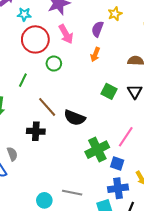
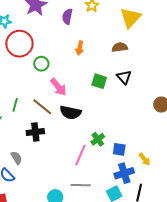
purple semicircle: (98, 29) -> (67, 17), moved
pink arrow: (66, 34) -> (58, 87), moved
green line: (23, 80) -> (15, 105), moved
pink line: (126, 137) -> (80, 155), moved
green cross: (97, 150) -> (98, 139), size x0.6

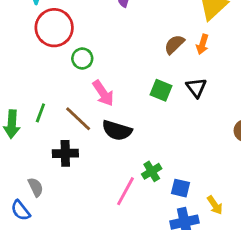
brown semicircle: (120, 47) -> (174, 44), moved, turned -42
orange arrow: (80, 48) -> (202, 44), moved

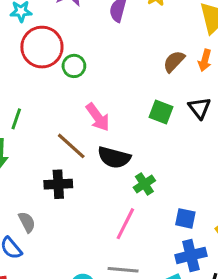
green circle: (82, 58) -> (74, 66), moved
green line: (40, 113) -> (16, 119), moved
green cross: (152, 171) -> (144, 184), moved

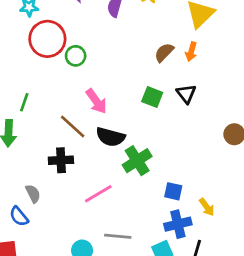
green cross: (144, 184) -> (137, 161), size x1.5
pink line: (125, 224) -> (98, 194), moved, turned 32

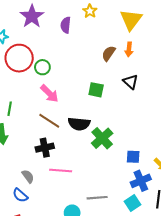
green square: (152, 97) -> (96, 90), moved
pink arrow: (96, 101) -> (49, 93), moved
pink line: (98, 194) -> (61, 170), moved, turned 45

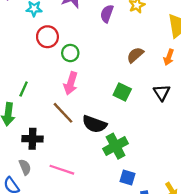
brown semicircle: (109, 53) -> (135, 55), moved
red circle: (19, 58) -> (47, 37), size x0.7
pink arrow: (49, 93) -> (71, 83), turned 48
black cross: (45, 148) -> (32, 139), moved
blue square: (133, 157) -> (127, 178), moved

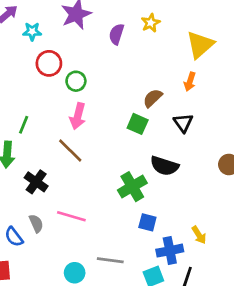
brown semicircle: (135, 55) -> (153, 98), moved
black semicircle: (94, 124) -> (164, 166), moved
black cross: (32, 139) -> (36, 182), turned 36
gray semicircle: (25, 167) -> (36, 223), moved

